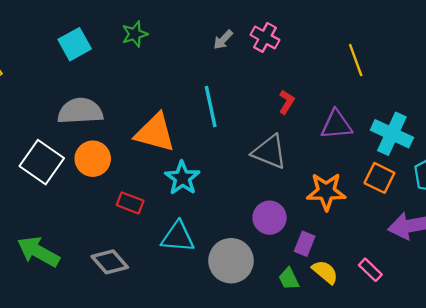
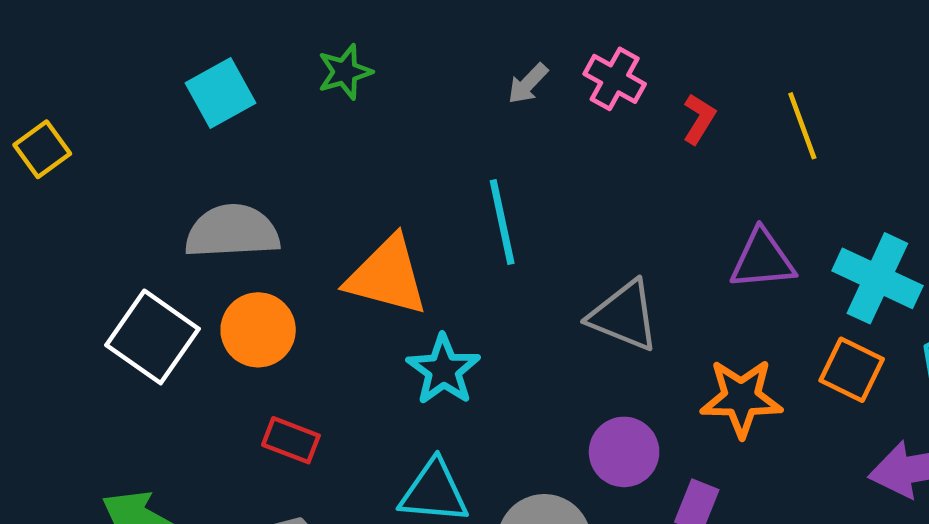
red L-shape: (287, 102) -> (699, 119), moved
red rectangle: (130, 203) -> (291, 440), moved

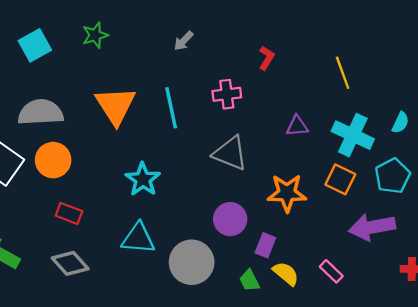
pink cross: (615, 79) -> (227, 94), moved, turned -36
yellow line: (802, 126) -> (343, 73), moved
purple triangle: (762, 260) -> (297, 126), size x0.7
orange triangle: (387, 276) -> (116, 106), moved, turned 42

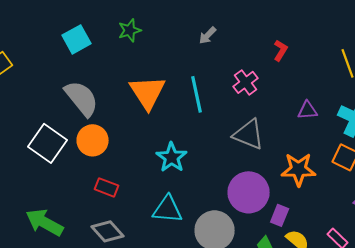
pink cross: (227, 94) -> (246, 82), turned -30
gray semicircle: (41, 112) -> (82, 98), turned 54
purple circle: (230, 219) -> (249, 192), size x1.4

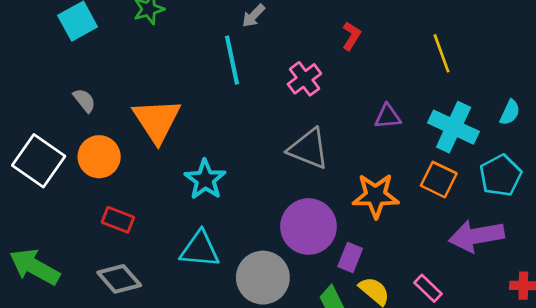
orange triangle: (148, 92) -> (157, 120), moved
cyan line: (197, 94) -> (232, 60), moved
gray semicircle: (82, 98) -> (84, 100), size x0.5

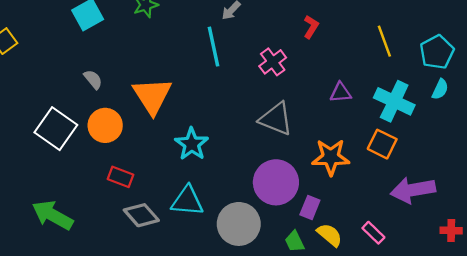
cyan pentagon: (501, 176) -> (437, 52), moved
gray diamond: (119, 279) -> (141, 215), moved

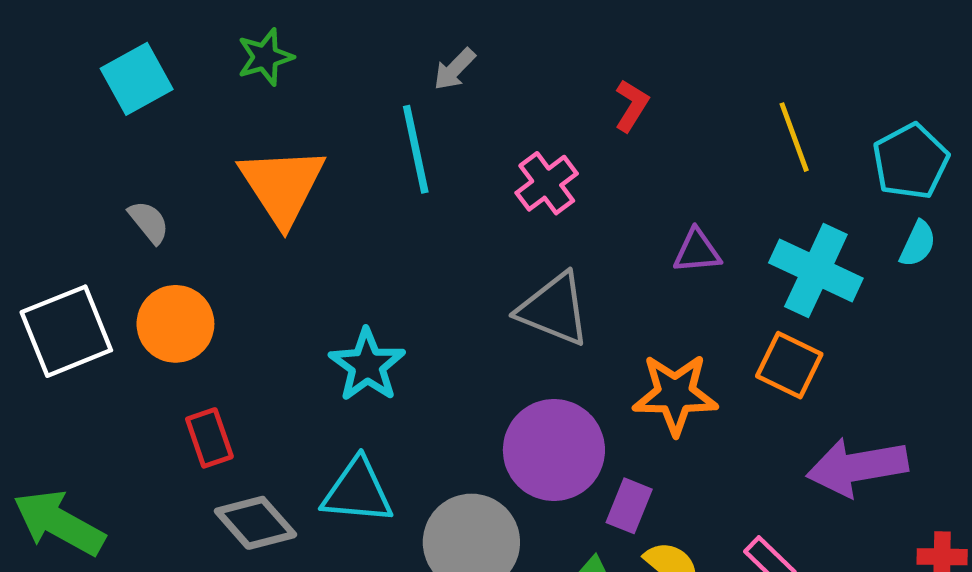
orange triangle: (152, 96) -> (282, 186), moved
white square: (56, 129) -> (66, 331), turned 33
red rectangle: (120, 177) -> (209, 438), turned 50

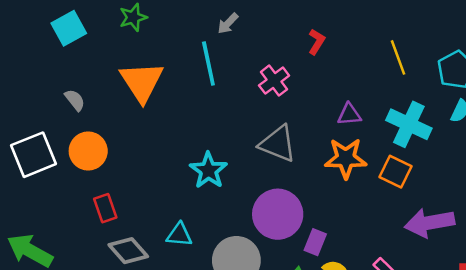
cyan star: (367, 365) -> (208, 170), moved
orange star: (675, 394) -> (346, 158), moved
cyan triangle: (357, 491) -> (179, 235), size x0.7

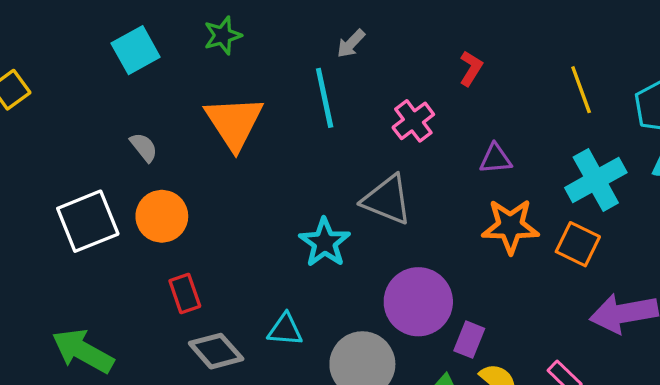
purple triangle: (349, 115) -> (496, 159), moved
cyan cross: (409, 124) -> (596, 180), turned 36
gray triangle: (278, 144) -> (387, 200), moved

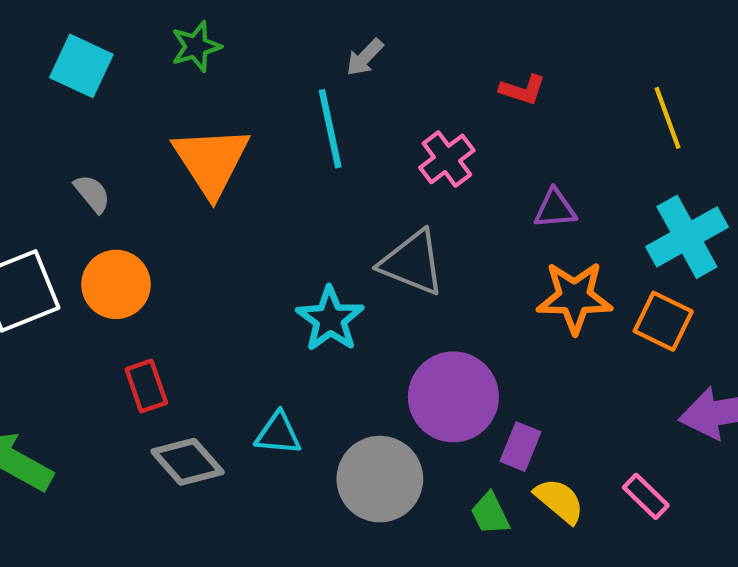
cyan square: (136, 50) -> (81, 66), turned -36
red L-shape: (471, 68) -> (523, 90), turned 76

